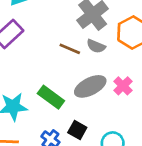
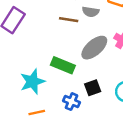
black square: (77, 130) -> (93, 88), turned -35

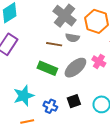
green rectangle: (63, 65) -> (47, 68), moved
blue cross: (72, 102) -> (50, 106), moved

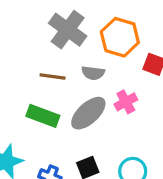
gray semicircle: (72, 38) -> (93, 73), moved
pink cross: (99, 61) -> (126, 102), turned 32

